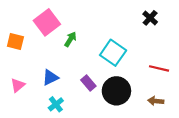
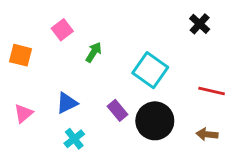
pink square: (47, 22) -> (62, 30), size x0.6

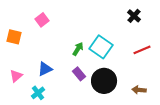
green arrow: (94, 52) -> (78, 49), moved
red line: (212, 91) -> (142, 50), moved, turned -36
cyan cross: (74, 139) -> (38, 93), moved

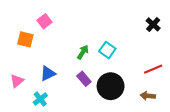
black cross: (134, 16) -> (153, 24), moved
orange square: (14, 37) -> (25, 39), moved
cyan square: (101, 47) -> (107, 50), size x0.7
red line: (142, 50) -> (153, 69), moved

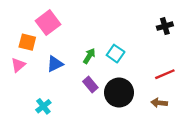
pink square: (45, 21) -> (48, 23), size x1.5
black cross: (153, 24) -> (165, 26), turned 32
blue triangle: (48, 73) -> (55, 64), moved
pink triangle: (17, 81) -> (18, 65), moved

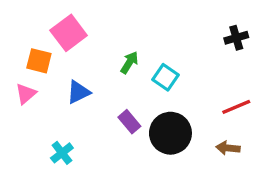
green arrow: (89, 56) -> (129, 62), moved

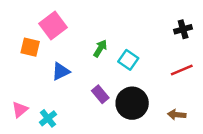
pink triangle: (26, 94) -> (20, 110), moved
red line: (236, 107) -> (182, 70), moved

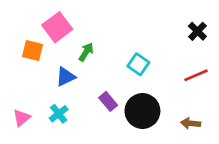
black cross: (183, 29) -> (197, 31), turned -30
green arrow: (100, 48) -> (86, 52), moved
cyan cross: (48, 118) -> (59, 114), moved

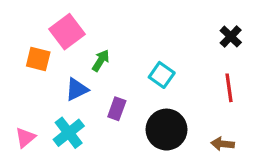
red line: (196, 75) -> (229, 88), turned -75
purple rectangle: (108, 101) -> (117, 109), moved, turned 60
cyan cross: (59, 114) -> (69, 133), size x1.4

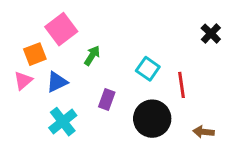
orange square: (38, 59) -> (35, 54), turned -35
red line: (229, 88) -> (182, 85), moved
blue triangle: (77, 89) -> (57, 82), moved
pink triangle: (25, 138) -> (23, 80), moved

